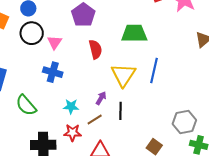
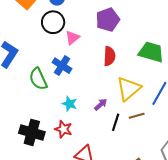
green semicircle: (26, 105) -> (38, 79), moved
brown line: (95, 120) -> (137, 116), moved

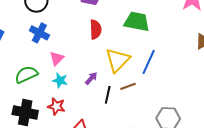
pink triangle: (72, 38) -> (57, 58), moved
blue cross: (62, 66) -> (39, 33), moved
green semicircle: (38, 79) -> (26, 75), moved, turned 95

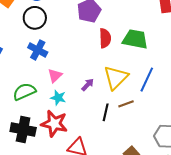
red semicircle: (96, 29) -> (105, 38), moved
purple arrow: (91, 78) -> (88, 85), moved
red star: (56, 106) -> (54, 124), size x1.5

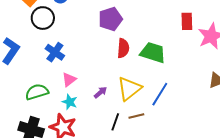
black circle: (35, 18) -> (43, 18), moved

